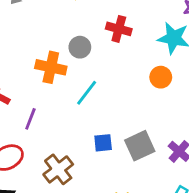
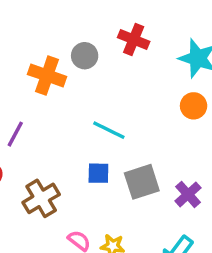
orange circle: (161, 77) -> (194, 106), moved
cyan line: (87, 93) -> (109, 130), moved, turned 72

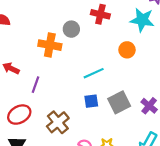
orange circle: (194, 106) -> (127, 50), moved
cyan line: (109, 130) -> (94, 73), turned -42

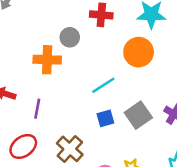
orange circle: (127, 50) -> (139, 52), size x1.5

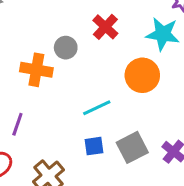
red cross: (101, 15) -> (105, 27), turned 30

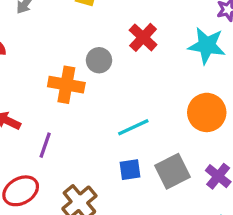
orange circle: (142, 75) -> (207, 112), moved

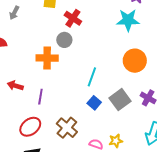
red cross: (143, 37) -> (73, 18), moved
cyan line: (133, 127) -> (92, 77), turned -36
blue square: (130, 170) -> (94, 103), turned -32

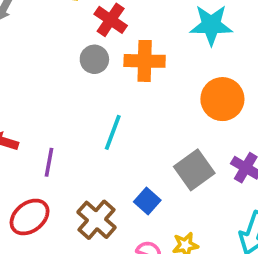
orange cross: (47, 58) -> (145, 61), moved
cyan line: (92, 77) -> (113, 132), moved
blue square: (94, 103) -> (147, 201), moved

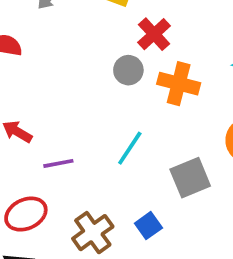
purple line: (49, 162) -> (58, 163), turned 56
gray square: (194, 170) -> (190, 178), moved

